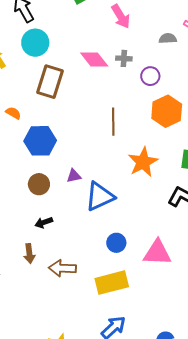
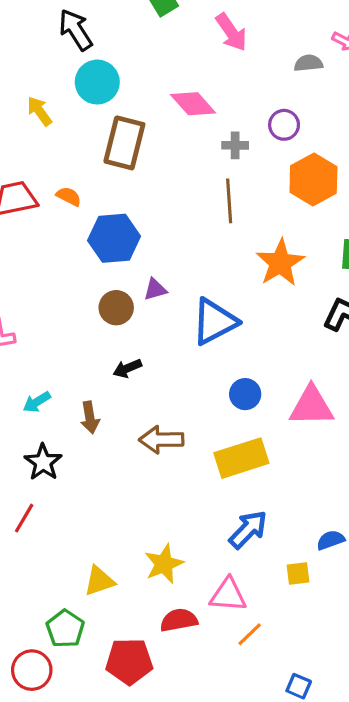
gray cross: (124, 58) -> (235, 145), moved
purple triangle: (74, 176) -> (155, 289), moved
brown arrow: (29, 254) -> (90, 417), moved

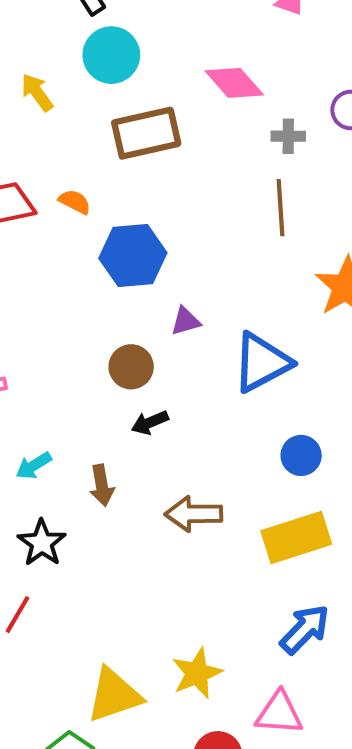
brown rectangle: (124, 143) -> (146, 133), turned 63
brown circle: (116, 308) -> (131, 367), moved
yellow triangle: (99, 581) -> (114, 695), size x1.4

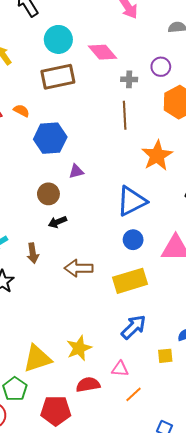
cyan circle: (111, 55) -> (58, 39), moved
blue triangle: (262, 362) -> (132, 201), moved
pink triangle: (279, 713) -> (120, 369), size x0.7

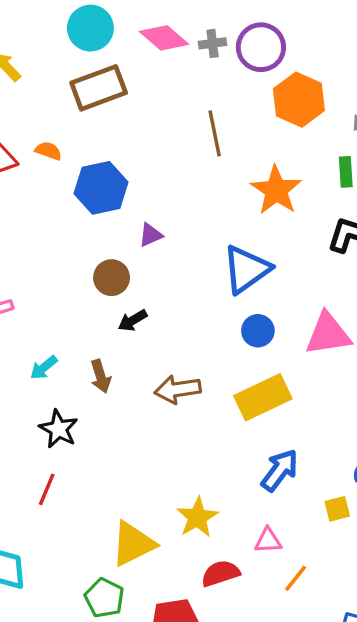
purple circle: (161, 67) -> (261, 47), size x1.5
gray cross: (129, 79) -> (213, 43), moved

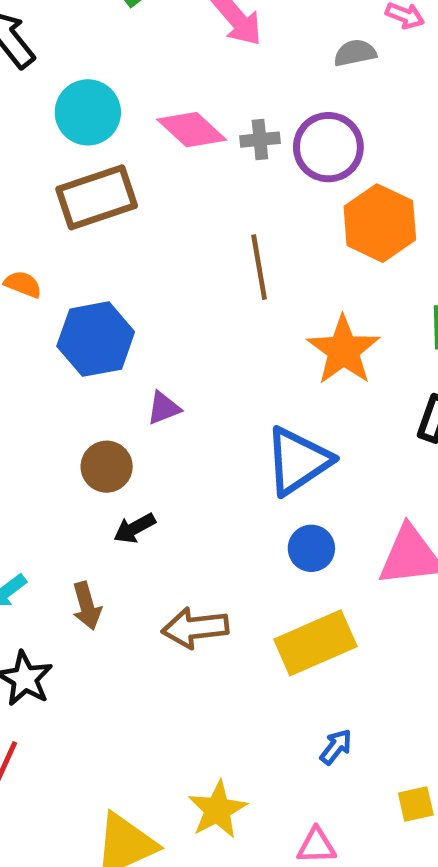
blue arrow: (280, 470) -> (336, 747), size x0.6

